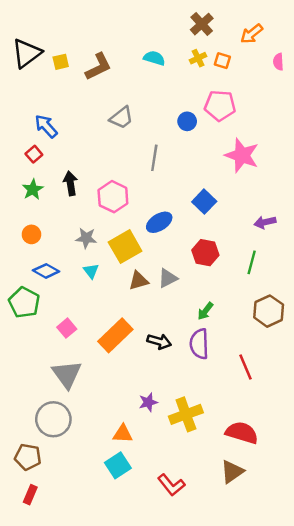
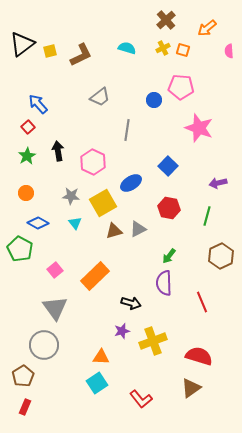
black arrow: (159, 341) -> (131, 303), moved
brown pentagon: (28, 457) -> (23, 376), turned 30

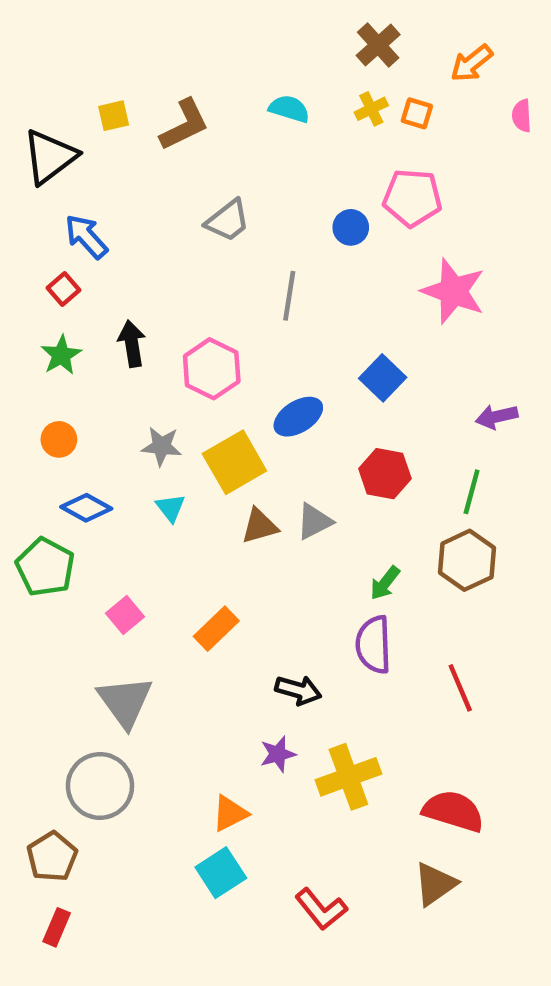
black triangle: (22, 44) -> (50, 157), moved
brown hexagon: (221, 256) -> (467, 560), moved
orange rectangle: (95, 276) -> (216, 629), size x0.7
orange triangle: (101, 357) -> (230, 813), turned -30

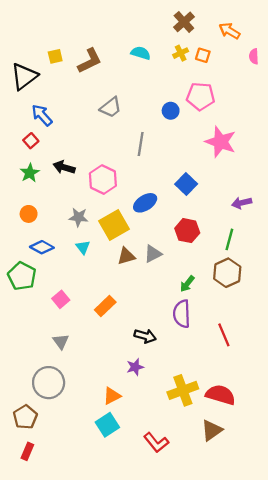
orange arrow: (472, 63) -> (229, 31), turned 70
black arrow: (132, 344) -> (64, 167), turned -65
gray triangle: (125, 702) -> (61, 342), size x0.6
yellow cross: (348, 777) -> (183, 390), moved

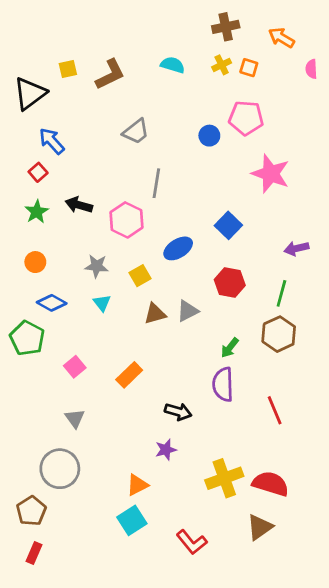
brown cross: (184, 22) -> (226, 27), turned 30
gray line: (141, 144) -> (156, 183), moved
yellow square: (114, 225) -> (140, 276), size x0.6

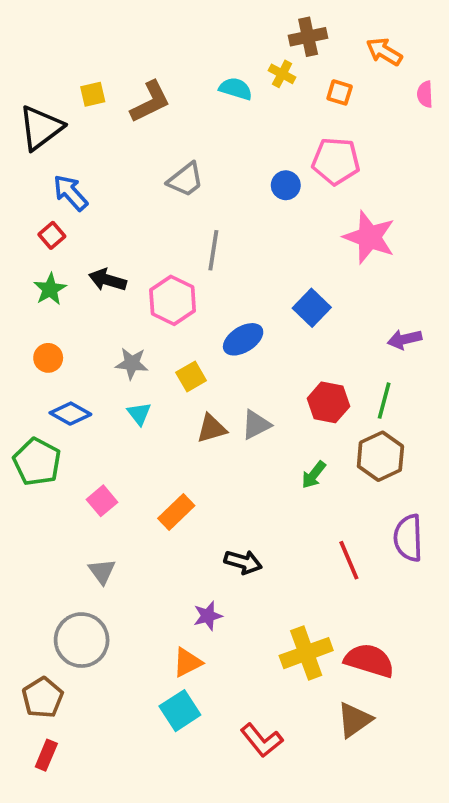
yellow cross: (222, 65) -> (282, 74), moved, turned -36
red hexagon: (230, 282) -> (328, 402), moved
purple semicircle: (223, 384) -> (408, 538), moved
red line: (275, 410) -> (349, 560), moved
purple star: (166, 450) -> (208, 616), moved

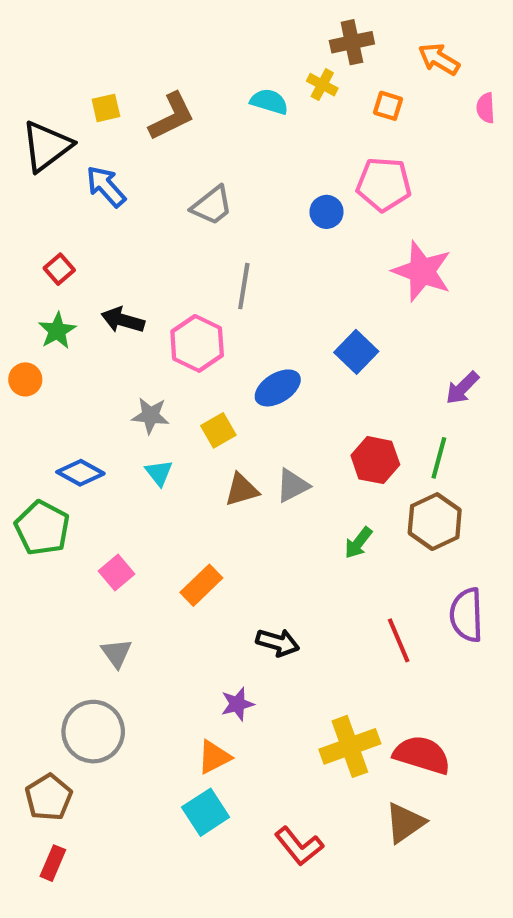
blue arrow: (70, 193) -> (106, 186), moved
purple arrow: (405, 339) -> (462, 388), turned -32
orange circle: (48, 358) -> (25, 379), moved

